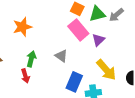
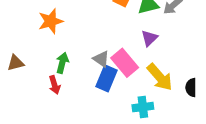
pink rectangle: (78, 30) -> (125, 63), moved
blue rectangle: (74, 82) -> (106, 78), moved

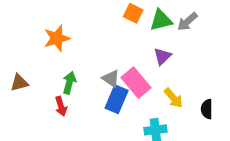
yellow arrow: (160, 77) -> (173, 98), size x0.7

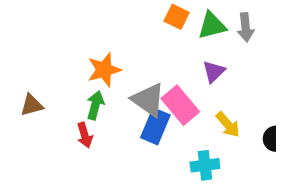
gray arrow: (187, 22) -> (246, 27), turned -55
orange star: (57, 38) -> (104, 70), moved
gray triangle: (111, 79) -> (148, 100), size x1.5

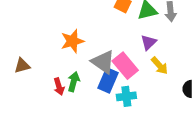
green arrow: (95, 105) -> (74, 82), moved
yellow arrow: (228, 125) -> (160, 66), moved
cyan cross: (205, 165) -> (126, 96), moved

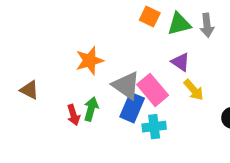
purple triangle: (148, 42) -> (181, 62), turned -42
brown triangle: (22, 66) -> (29, 90), turned 42

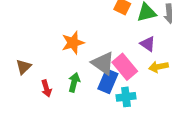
brown triangle: (29, 90) -> (23, 67), turned 49
yellow arrow: (194, 90) -> (159, 67), turned 120
red arrow: (73, 115) -> (46, 88), moved

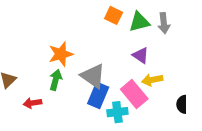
pink rectangle: (125, 67) -> (134, 94), moved
green arrow: (74, 82) -> (56, 80), moved
red arrow: (46, 88) -> (32, 103), turned 98

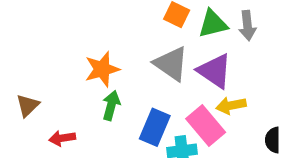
purple triangle: (141, 55) -> (215, 71), size x1.5
gray triangle: (93, 76) -> (171, 64), moved
green arrow: (56, 80) -> (111, 105), moved

